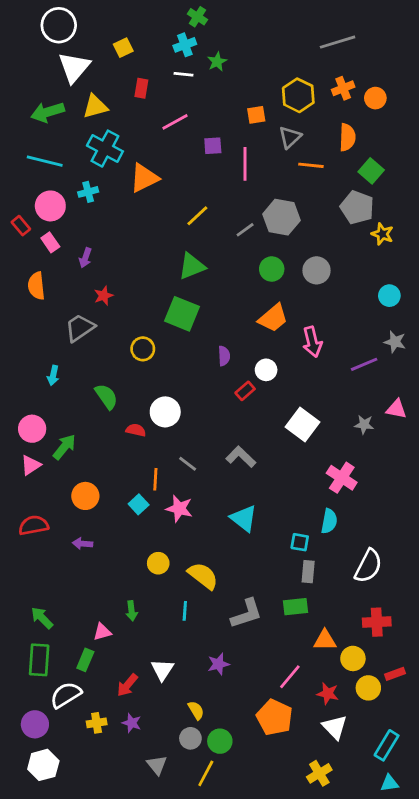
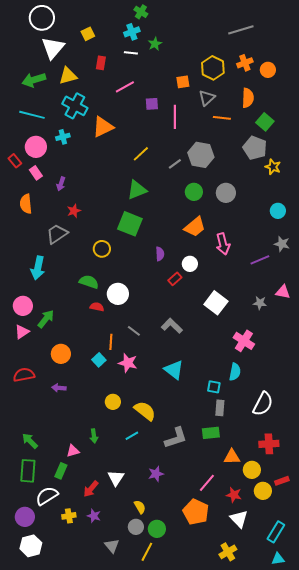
cyan arrow: (53, 375) -> (38, 268), size x1.6
green semicircle: (106, 396) -> (89, 282), moved, turned -36
cyan line: (185, 611) -> (132, 436), turned 56

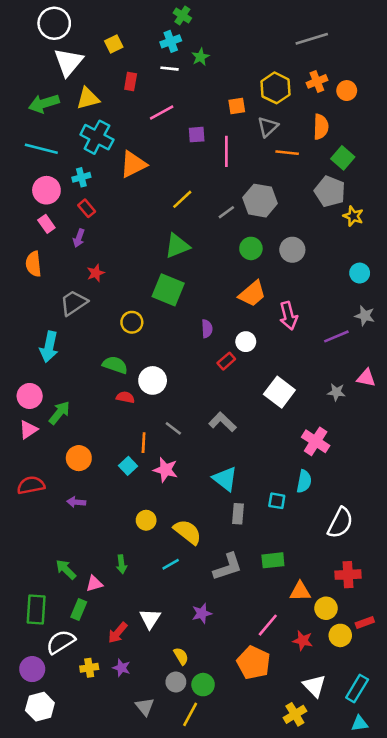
red rectangle: (15, 161) -> (87, 208), moved
gray rectangle: (220, 408) -> (238, 514), moved
green arrow: (30, 441) -> (66, 569), moved
white triangle: (239, 519) -> (314, 686), moved

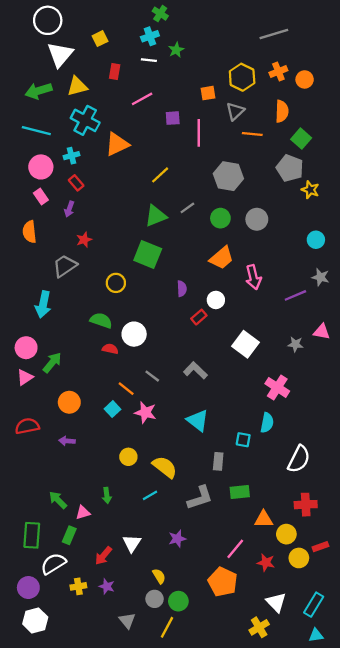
gray line: (226, 212) -> (187, 208), moved
orange line: (144, 443) -> (126, 389), turned -54
gray rectangle: (238, 514) -> (218, 461), moved

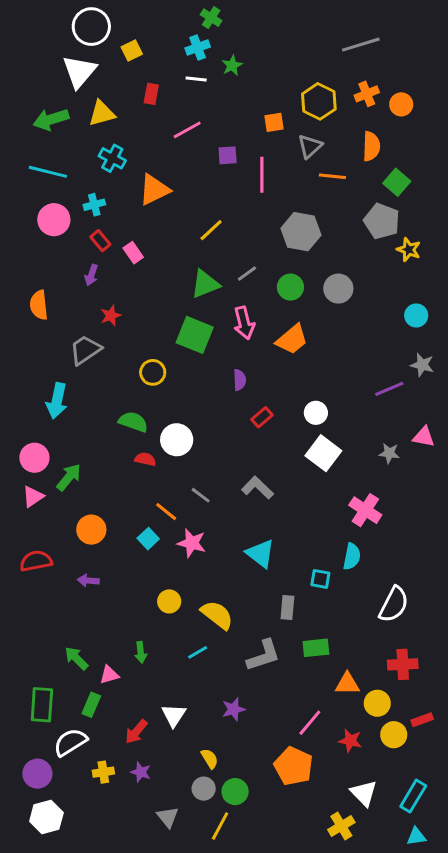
white circle: (48, 20) -> (91, 27), moved
cyan cross: (85, 120) -> (112, 158), size x0.7
pink rectangle: (41, 197) -> (133, 253), moved
pink arrow: (253, 277) -> (244, 323), moved
white circle: (216, 300) -> (316, 413), moved

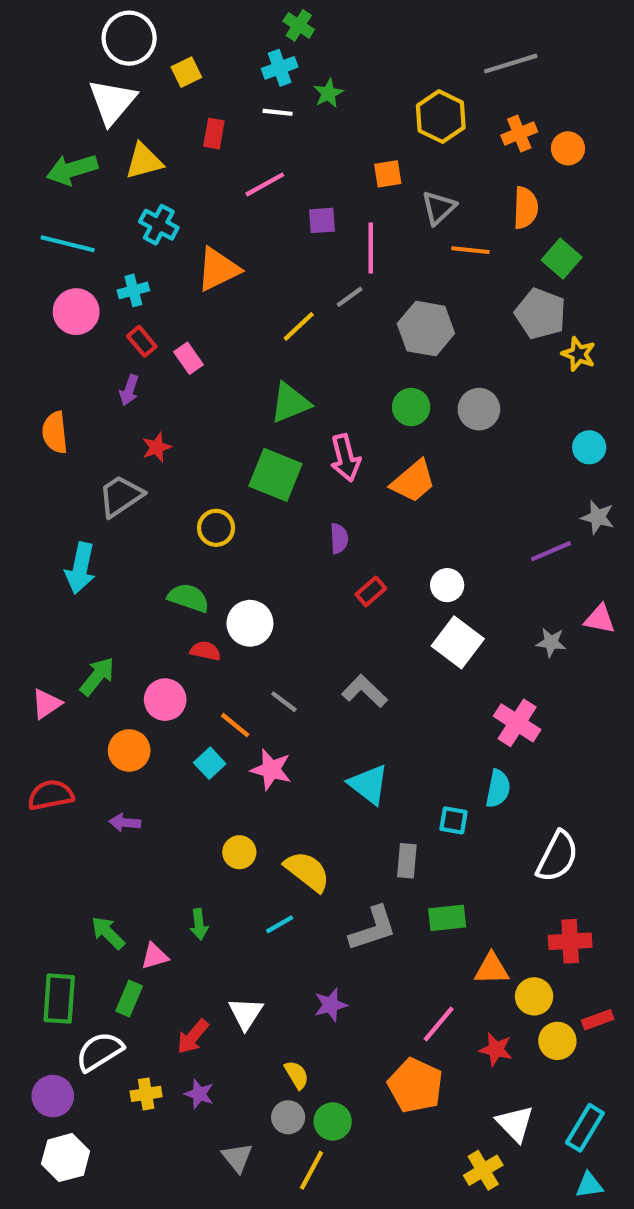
yellow hexagon: (319, 101) -> (441, 117), moved
gray line: (247, 274) -> (350, 297), moved
pink circle: (34, 458) -> (165, 700), moved

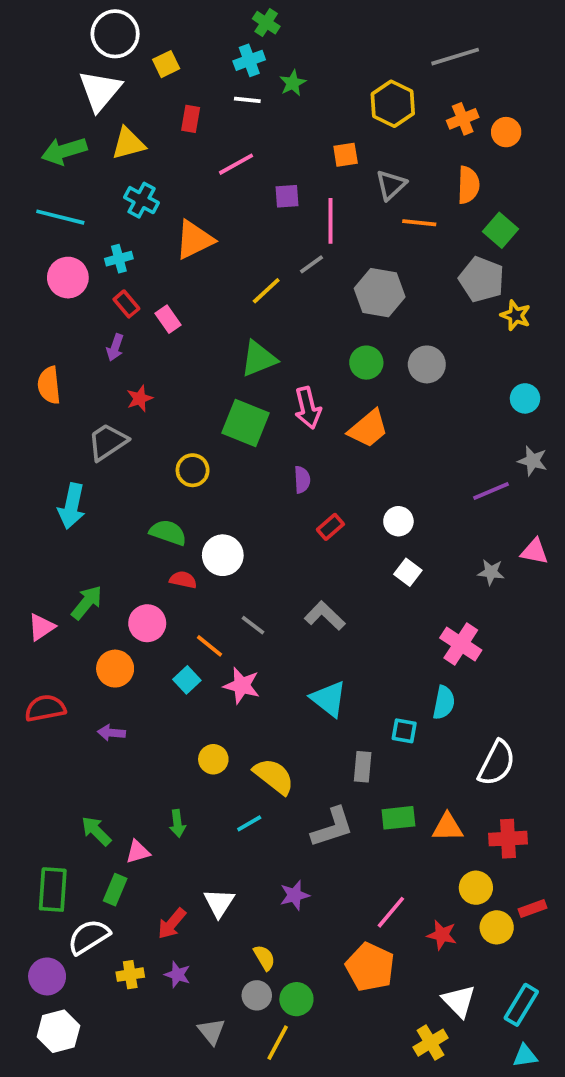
white square: (458, 642) -> (408, 572), size x0.6
orange triangle: (492, 969) -> (448, 827), moved

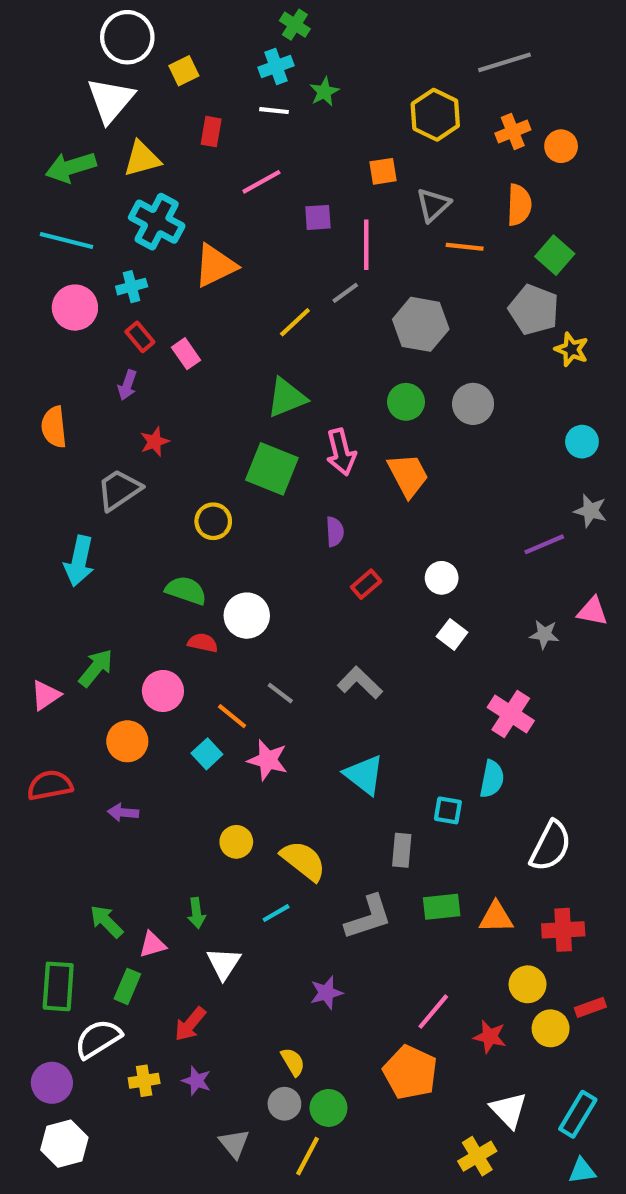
cyan cross: (142, 200) -> (157, 222), size x1.4
orange trapezoid: (368, 429) -> (408, 475), turned -78
white triangle: (219, 903) -> (224, 963), moved

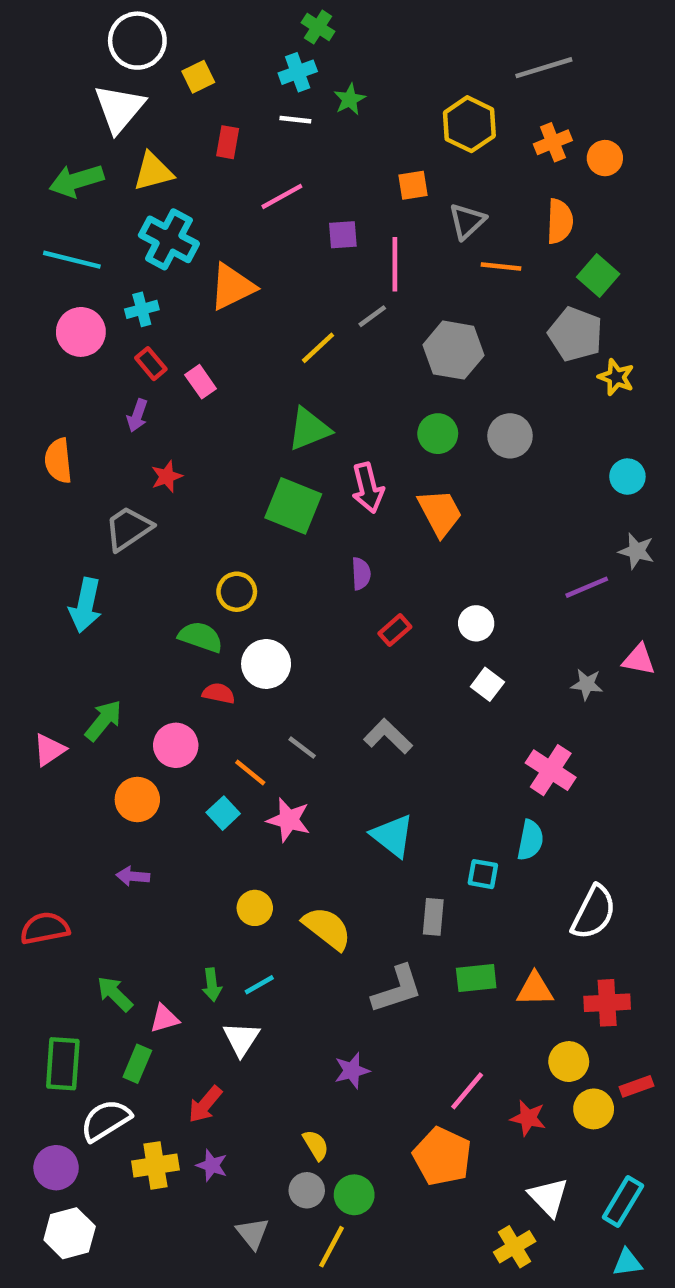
yellow circle: (213, 521) -> (237, 592), moved
red semicircle: (50, 785) -> (45, 928), moved
cyan line: (276, 913) -> (259, 985), moved
yellow cross: (144, 1081) -> (155, 1165), size x1.4

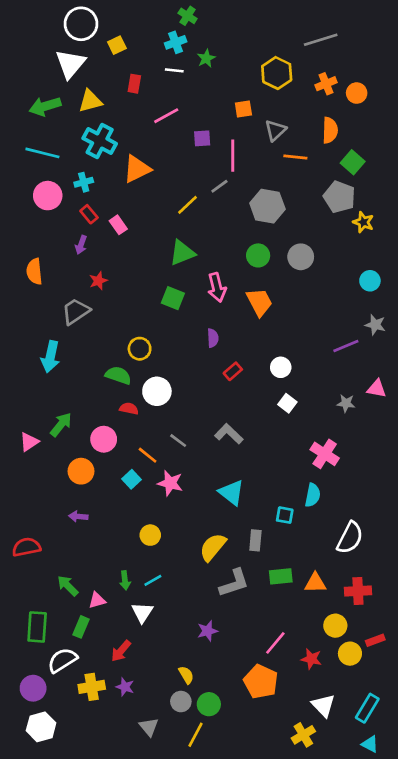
green square: (293, 506) -> (173, 298), size x0.7
yellow semicircle: (327, 928) -> (213, 547), moved, turned -88
cyan triangle: (627, 1263) -> (370, 744), turned 36

